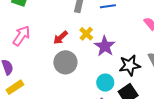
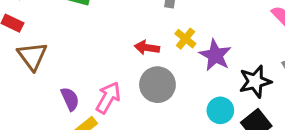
pink arrow: (21, 36) -> (108, 98), moved
red arrow: (61, 38) -> (147, 48), turned 56

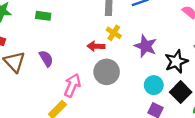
yellow cross: (185, 39) -> (114, 33), moved
purple semicircle: (70, 99) -> (46, 59), moved

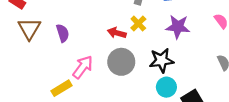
purple star: (145, 46) -> (178, 27), moved, turned -30
black star: (176, 62) -> (162, 60), moved

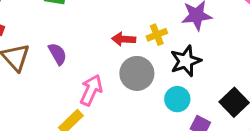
yellow cross: (138, 24) -> (157, 35), moved, turned 35
cyan circle: (166, 87) -> (177, 99), moved

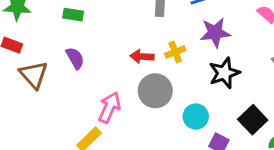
purple semicircle: (58, 54) -> (75, 58), moved
black star: (186, 61) -> (224, 73), moved

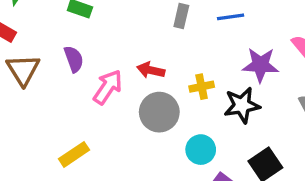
purple star: (215, 33) -> (260, 65), moved
yellow cross: (175, 52) -> (202, 87), moved
pink arrow: (109, 108) -> (108, 87), moved

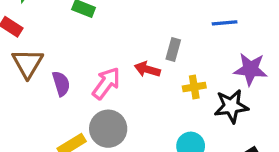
gray rectangle: (181, 16) -> (173, 50), moved
purple semicircle: (74, 59) -> (61, 84), moved
gray circle: (159, 112) -> (108, 129), moved

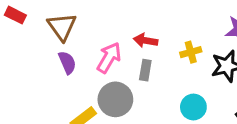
gray rectangle: (173, 50) -> (145, 70), moved
brown triangle: (28, 63) -> (62, 27), moved

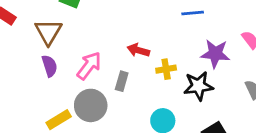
red arrow: (146, 41) -> (138, 50), moved

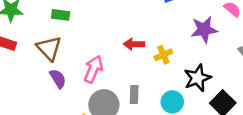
gray rectangle: (122, 81) -> (134, 95), moved
black star: (198, 86) -> (198, 78), moved

